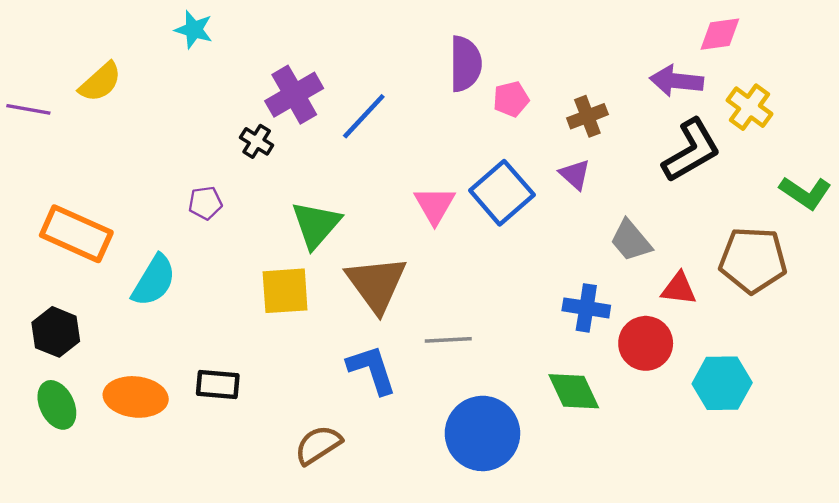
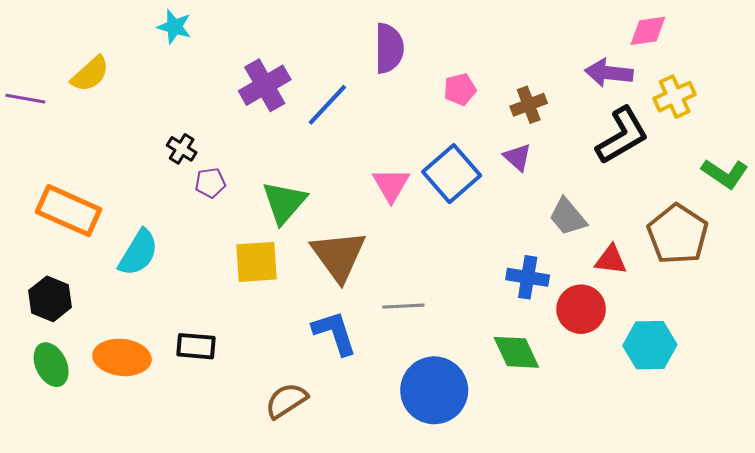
purple semicircle: (465, 64) -> (389, 48), moved
yellow cross: (749, 107) -> (675, 97), turned 30
black cross: (257, 141) -> (182, 149), moved
purple pentagon: (205, 203) -> (210, 183), moved
brown pentagon: (753, 260) -> (678, 234), turned 30

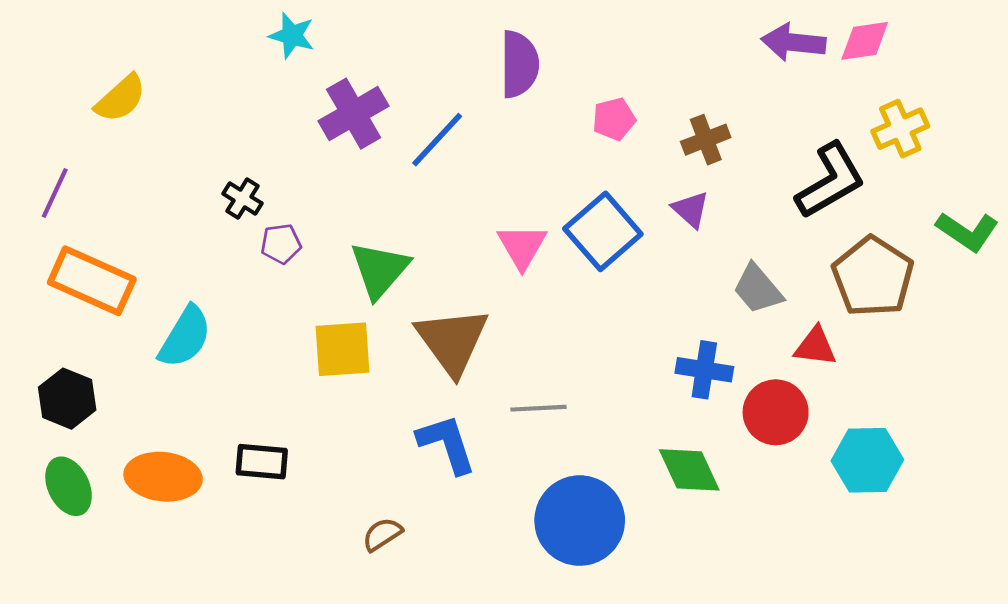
cyan star: (174, 27) -> (292, 35), moved
purple arrow: (609, 73) -> (793, 42), moved
purple line: (25, 99) -> (55, 193), moved, turned -75
brown pentagon: (678, 234) -> (873, 277), moved
brown semicircle: (286, 401) -> (382, 534), size x0.7

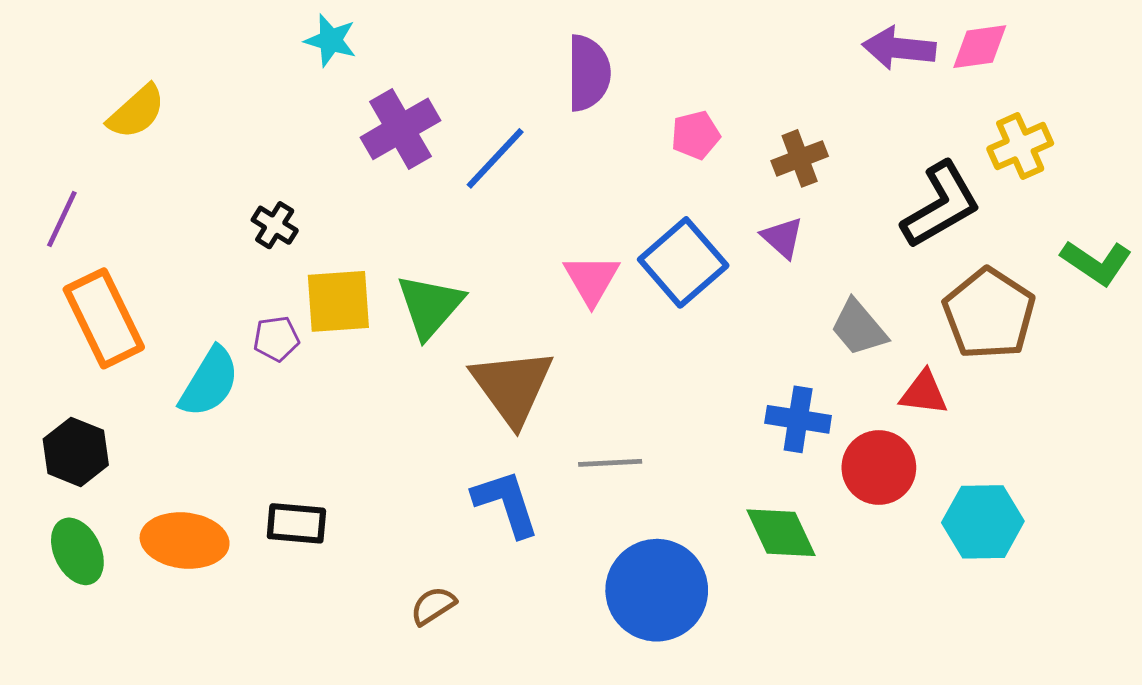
purple pentagon: (281, 244) -> (276, 339), moved
orange rectangle: (92, 281) -> (104, 318), turned 40
yellow square: (343, 349) -> (338, 301), moved

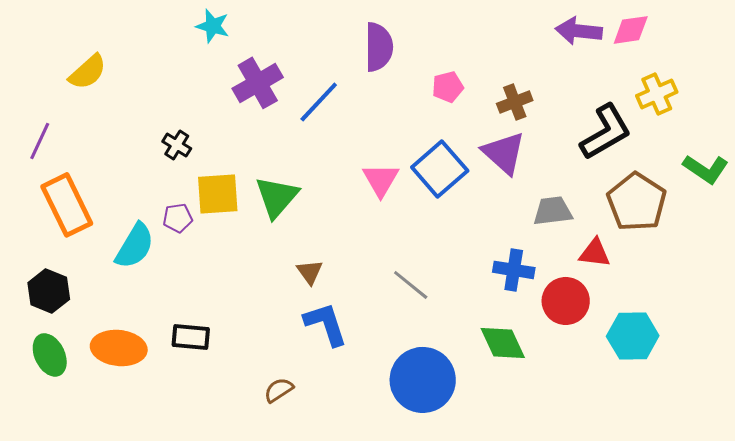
purple triangle: (783, 238) -> (504, 153), size x1.6
gray trapezoid: (859, 328) -> (553, 211), turned 123
brown triangle: (512, 387) -> (310, 272), moved, size x0.5
gray line: (610, 463) -> (411, 285), moved, turned 42

